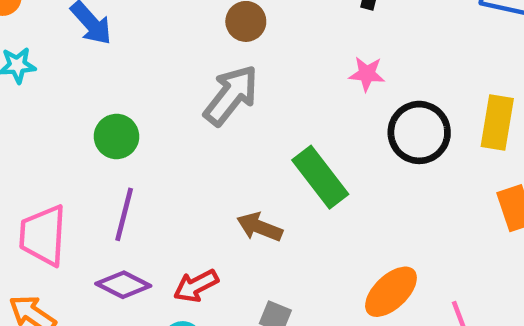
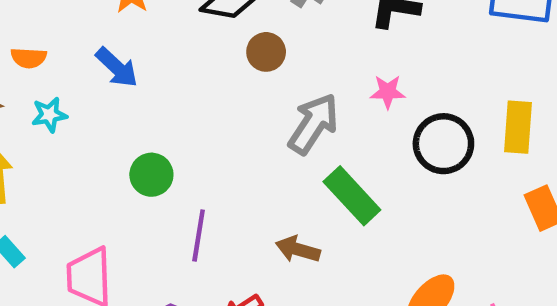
gray arrow: (231, 95) -> (313, 124), moved
purple line: (124, 214) -> (199, 236), moved

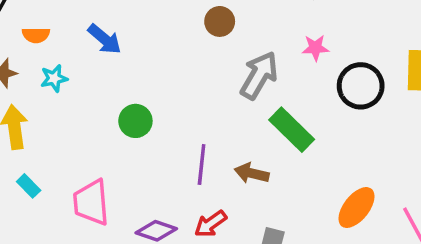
purple line: (199, 236) -> (202, 165), moved

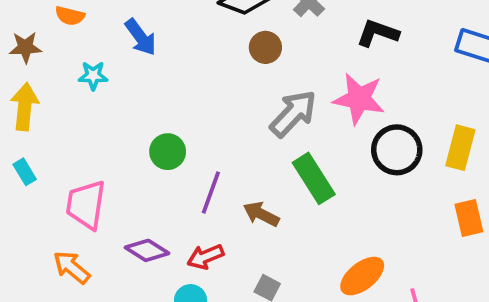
pink star: (315, 48) -> (359, 99), size x1.8
cyan star: (54, 78) -> (93, 76), moved
green circle: (135, 121) -> (168, 152), moved

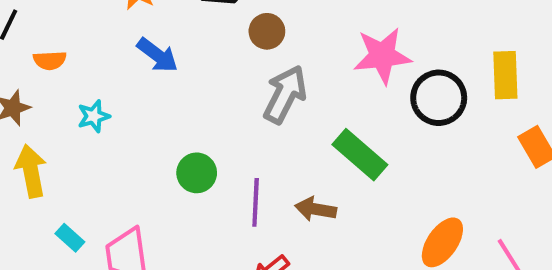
blue arrow: (141, 37) -> (157, 55), moved
gray arrow: (293, 114) -> (285, 94), moved
cyan rectangle: (25, 172) -> (70, 238), moved

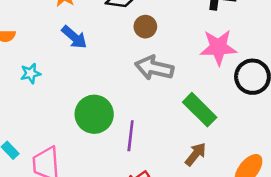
gray arrow: (285, 94) -> (154, 68), turned -108
green circle: (197, 173) -> (94, 114), size x1.5
brown arrow: (316, 209) -> (196, 154), moved, turned 115

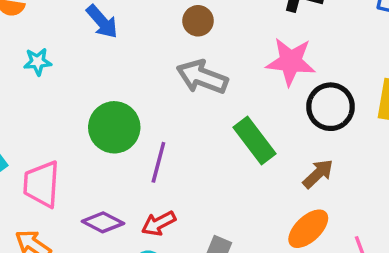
brown arrow: (196, 154) -> (318, 174), moved

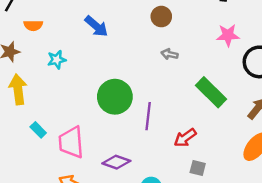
pink star: (291, 62) -> (228, 35), size x0.7
gray arrow: (202, 77) -> (169, 54), size x0.5
red arrow: (159, 223) -> (185, 138), moved

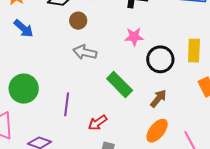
gray arrow: (169, 54) -> (85, 52), size x1.6
green circle: (115, 97) -> (24, 89), moved

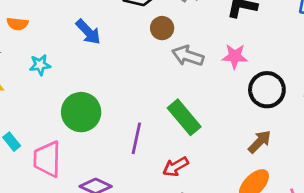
gray arrow: (85, 52) -> (188, 56), moved
green rectangle: (120, 85) -> (184, 117), moved

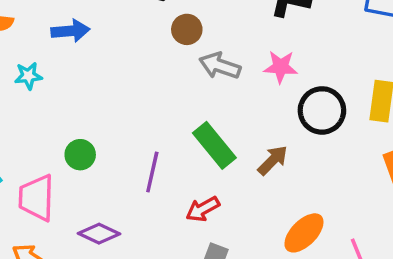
blue arrow: (88, 32) -> (70, 31), moved, turned -52
green circle: (81, 112) -> (80, 155), moved, size x0.6
brown arrow: (260, 142) -> (273, 160), moved

